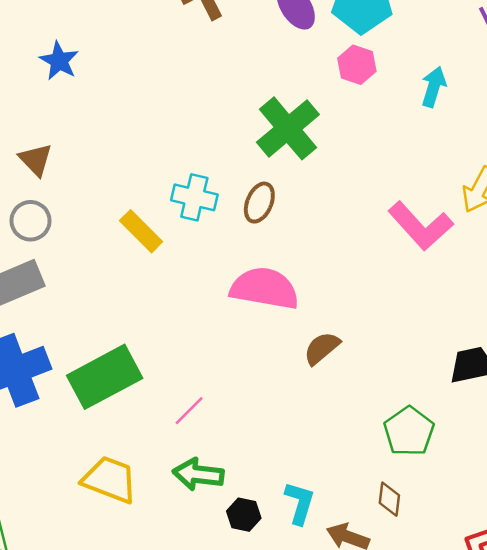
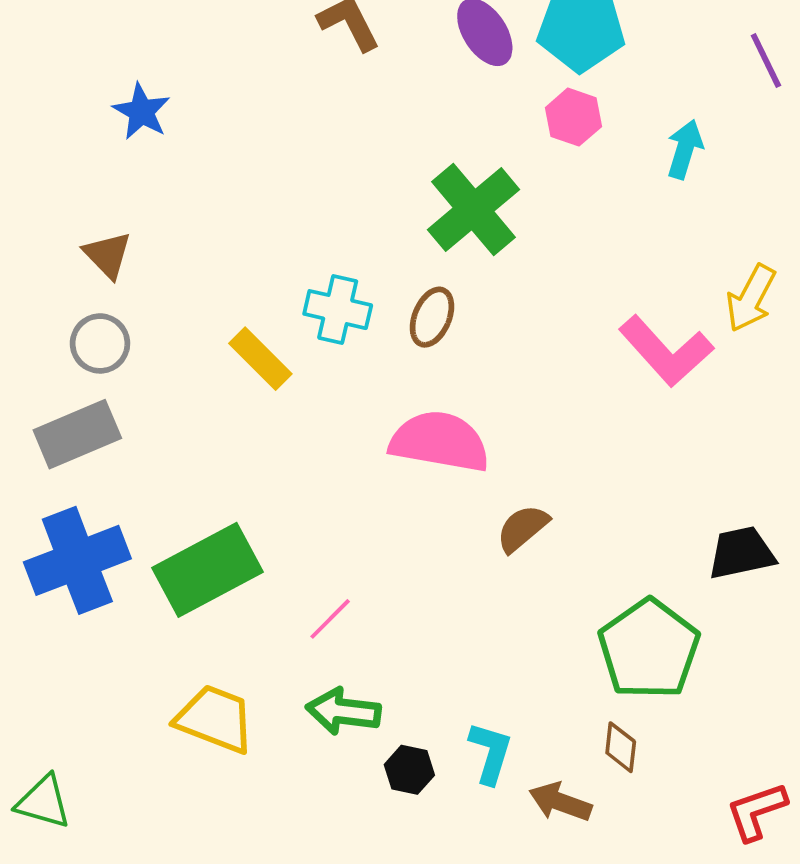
green pentagon: (409, 431) -> (649, 649), size x1.4

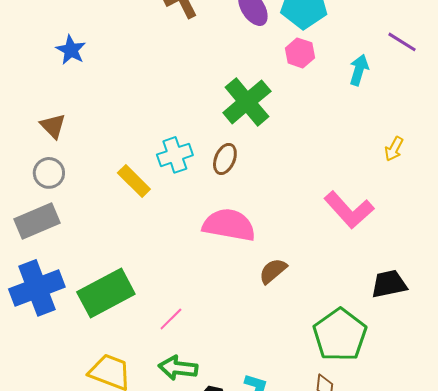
purple line: (766, 61) -> (402, 42), moved, turned -32
yellow arrow: (751, 298) -> (394, 149), size x0.7
cyan cross: (338, 310) -> (175, 155), turned -32
pink L-shape: (666, 351) -> (349, 210), moved

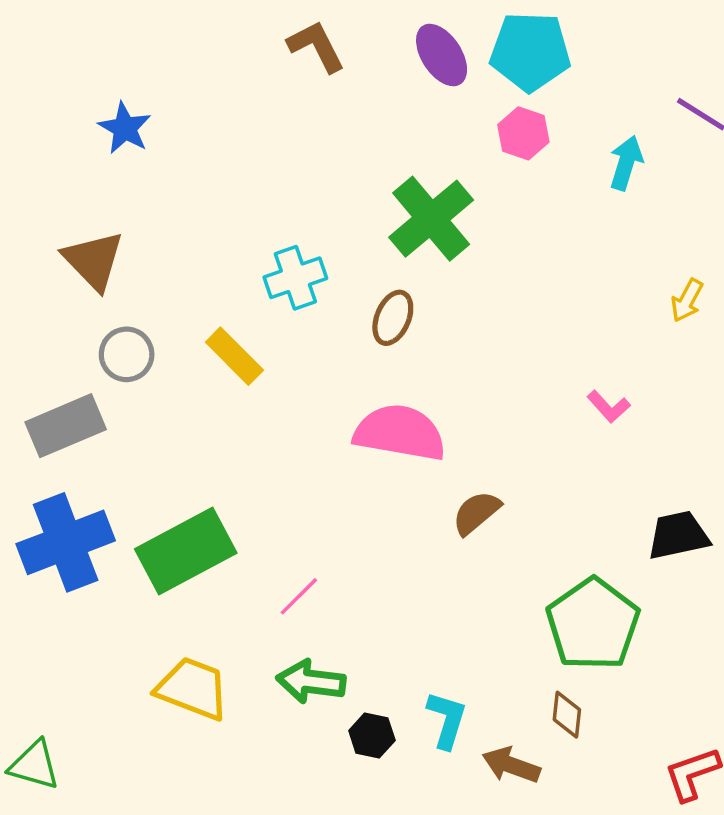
brown triangle: (53, 126) -> (93, 260), size x1.4
cyan cross: (175, 155) -> (295, 278), moved
gray circle: (49, 173) -> (127, 354), moved
pink L-shape: (349, 210) -> (609, 407), size x0.5

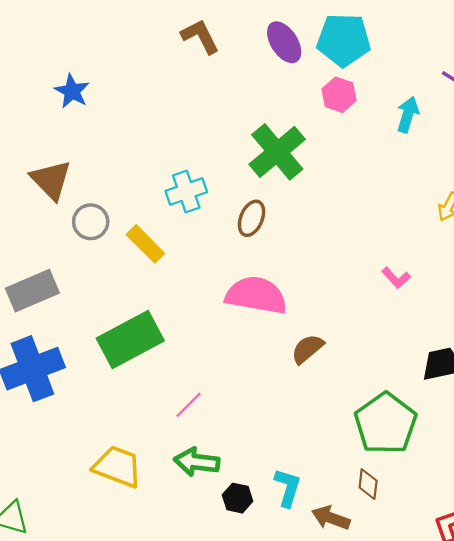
gray circle: (127, 354) -> (91, 222), moved
green rectangle: (186, 551) -> (130, 340), moved

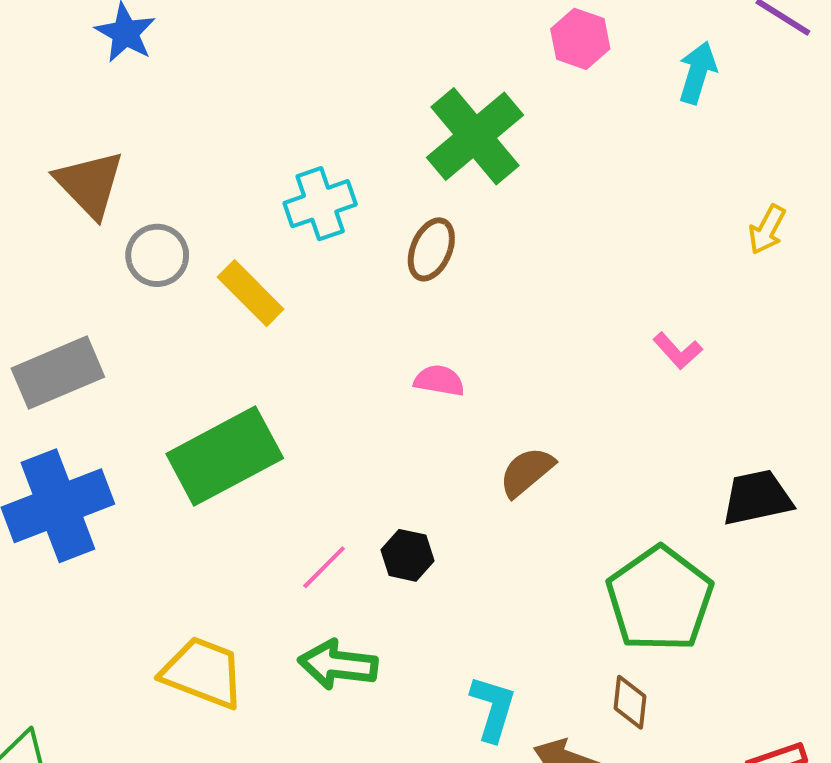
pink semicircle: (256, 295) -> (439, 381), size x0.5
black hexagon: (238, 498) -> (407, 555), moved

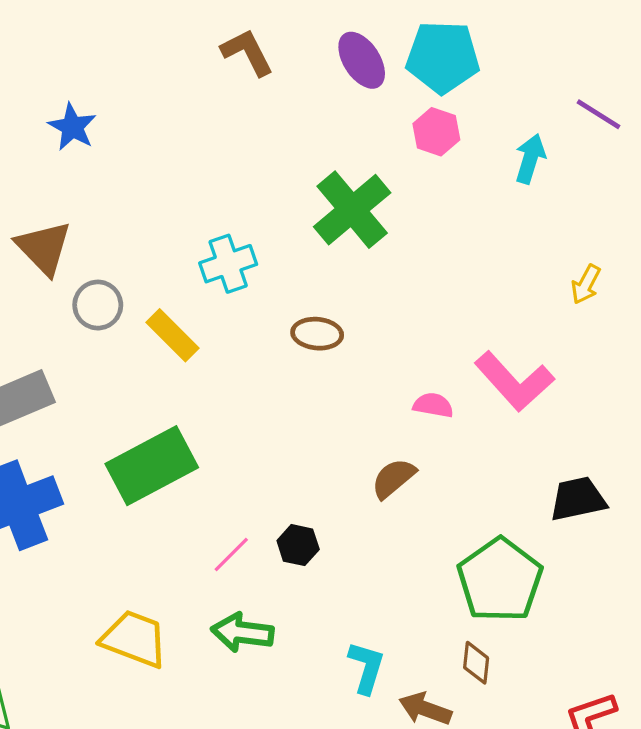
brown ellipse: (431, 249) -> (317, 334), moved, turned 72
pink L-shape: (678, 351) -> (514, 381), size x2.0
pink semicircle: (439, 381) -> (433, 405), moved

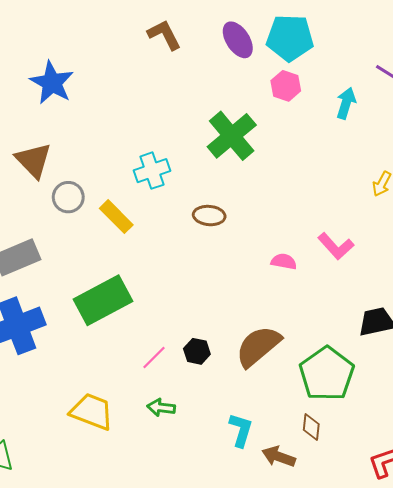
blue star: (72, 127) -> (52, 83), size x1.4
pink L-shape: (514, 381) -> (336, 246), size x0.7
brown semicircle: (393, 478) -> (258, 346), moved, size x1.6
green arrow: (242, 632) -> (161, 408), size x0.7

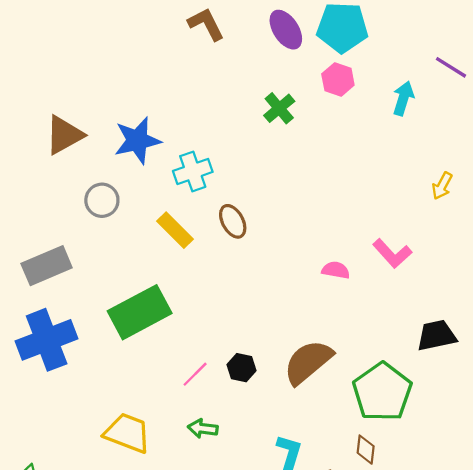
blue star: (52, 83) -> (137, 140), moved, turned 30
green cross: (232, 136) -> (279, 108), moved, size x0.6
brown triangle: (34, 160) -> (64, 135), moved, turned 45
brown ellipse: (209, 216) -> (233, 221), moved, turned 56
yellow rectangle: (116, 217) -> (175, 230), moved

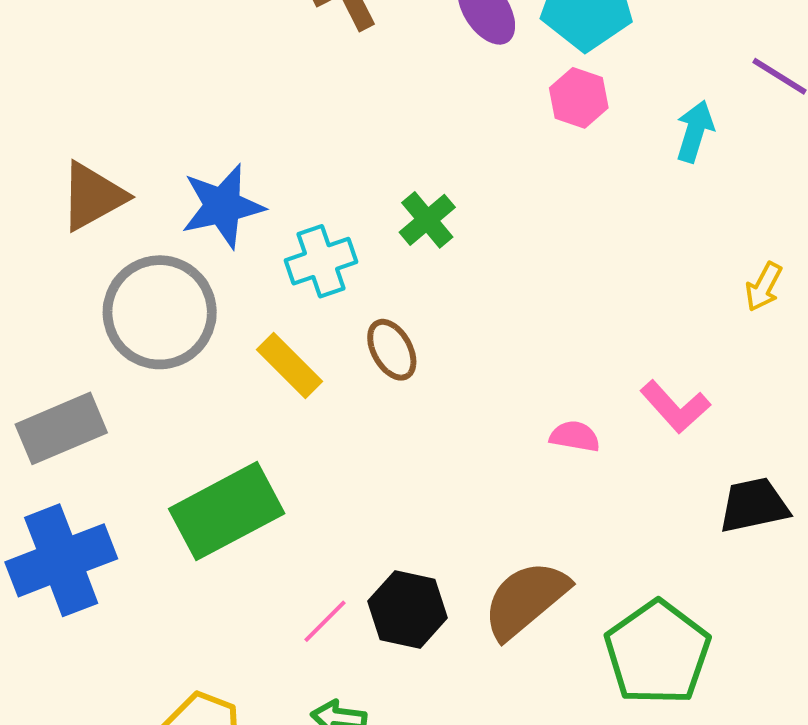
green cross: (279, 108) -> (427, 220), moved
gray circle: (102, 200) -> (160, 312), size x1.8
black trapezoid: (437, 335) -> (754, 505), moved
black hexagon: (242, 368) -> (408, 609), size x1.5

